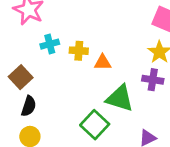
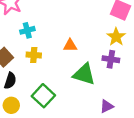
yellow cross: (79, 51) -> (34, 55), moved
green square: (95, 125) -> (43, 96), moved

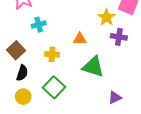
yellow star: (116, 37) -> (107, 17), moved
yellow cross: (34, 55) -> (52, 54), moved
purple cross: (111, 59) -> (119, 37), moved

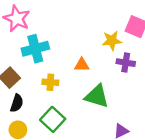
yellow star: (107, 17) -> (112, 41), turned 30
cyan cross: (39, 25) -> (35, 49), size x1.6

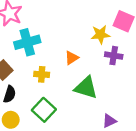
orange triangle: (82, 65) -> (72, 58), turned -32

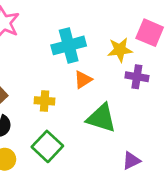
cyan cross: (27, 42) -> (69, 45), moved

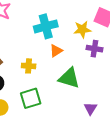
green square: (47, 146) -> (31, 98), turned 30
purple triangle: (131, 161) -> (90, 108), turned -32

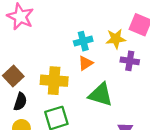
cyan cross: (46, 26) -> (83, 41), moved, size x0.7
yellow cross: (29, 66) -> (54, 81), size x1.6

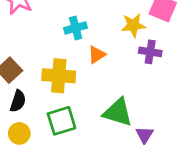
cyan cross: (83, 41) -> (76, 28), moved
green triangle: (101, 95) -> (118, 112), moved

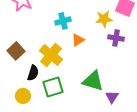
yellow cross: (59, 76) -> (51, 55), turned 35
black semicircle: (18, 101) -> (33, 73), moved

